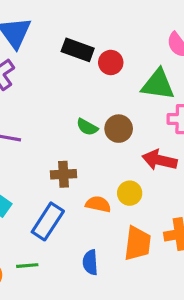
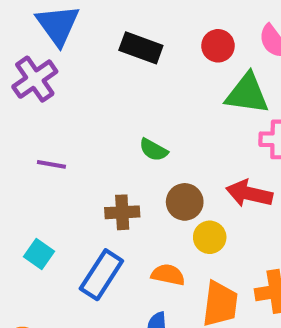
red circle: (111, 62) -> (218, 46), moved
brown circle: (119, 129) -> (185, 202), moved
orange semicircle: (98, 204) -> (168, 275), moved

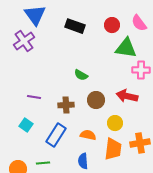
purple line: (51, 164) -> (34, 97), moved
yellow circle: (210, 237) -> (115, 123), moved

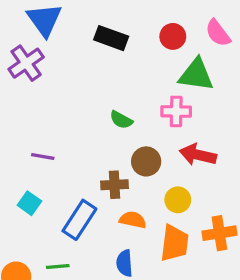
pink cross: (141, 70) -> (176, 111), moved
brown cross: (66, 105) -> (114, 185), moved

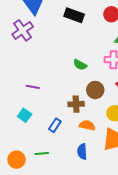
blue rectangle: (79, 220) -> (55, 125), size x0.6

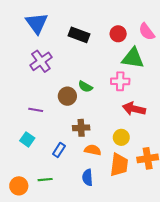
purple cross: (23, 30) -> (41, 61), moved
brown circle: (95, 90) -> (67, 96), moved

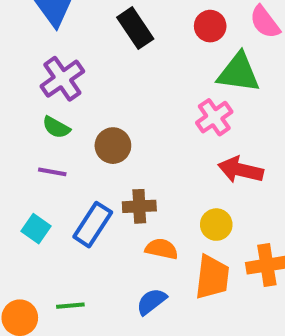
black rectangle: (79, 35) -> (135, 28), turned 36
pink cross: (120, 81) -> (214, 117), turned -36
green semicircle: (85, 87) -> (56, 127), moved
blue rectangle: (59, 150) -> (93, 225), moved, size x1.5
blue semicircle: (87, 177) -> (151, 302), turned 56

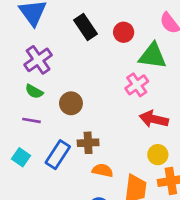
red circle: (210, 26) -> (124, 32), moved
yellow circle: (216, 225) -> (158, 155), moved

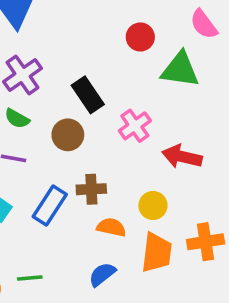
black rectangle: (85, 27) -> (88, 95), moved
pink cross: (137, 85) -> (135, 126), moved
yellow circle: (158, 155) -> (153, 205), moved

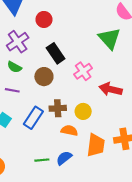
red circle: (140, 37) -> (44, 19), moved
green triangle: (180, 70) -> (110, 38), turned 40
yellow circle: (153, 205) -> (83, 111), moved
green line: (30, 278) -> (42, 160), moved

